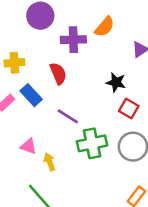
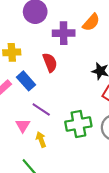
purple line: (68, 116) -> (41, 109), moved
pink triangle: (28, 146) -> (23, 126), turned 40

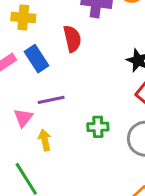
purple line: (41, 109) -> (51, 100), turned -54
green cross: (78, 124) -> (98, 127), size x0.6

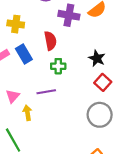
purple line: (51, 100) -> (46, 92), moved
green cross: (98, 127) -> (58, 66), moved

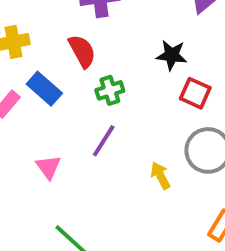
purple line: (46, 92) -> (104, 141), turned -30
yellow arrow: (27, 113) -> (160, 176), moved

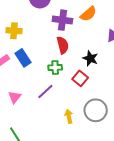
red semicircle: (82, 51) -> (63, 45), moved
red square: (195, 93) -> (80, 78), moved

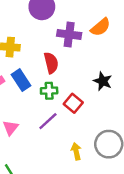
red semicircle: (63, 45) -> (51, 63), moved
green cross: (55, 68) -> (49, 91), moved
red square: (80, 78) -> (73, 103), moved

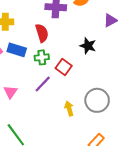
blue rectangle: (21, 80) -> (17, 50), turned -36

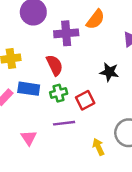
red square: (64, 67) -> (85, 100), turned 35
purple line: (43, 84) -> (64, 123), turned 48

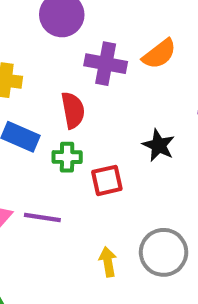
purple line: (64, 123) -> (42, 218), moved

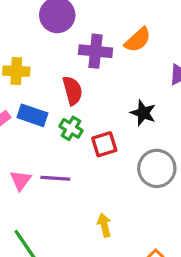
green cross: (67, 157) -> (71, 128), turned 35
gray circle: (164, 252) -> (157, 168), moved
yellow arrow: (108, 262) -> (104, 225), moved

